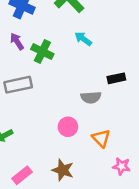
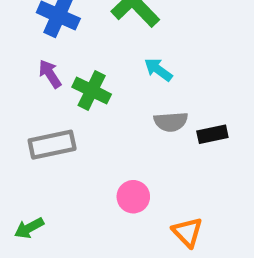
gray semicircle: (91, 97) -> (171, 122), moved
pink circle: (68, 127) -> (133, 197), moved

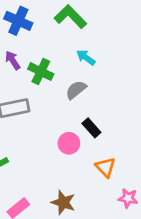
gray semicircle: (171, 122) -> (76, 90), moved, turned 145
black rectangle: (212, 134) -> (91, 128), moved, turned 60

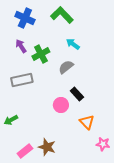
green cross: (41, 72) -> (41, 54), turned 36
brown star: (63, 202) -> (47, 147), moved

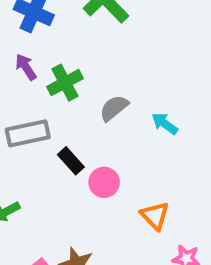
cyan arrow: (73, 44) -> (165, 124), moved
black rectangle: (77, 94) -> (71, 161), moved

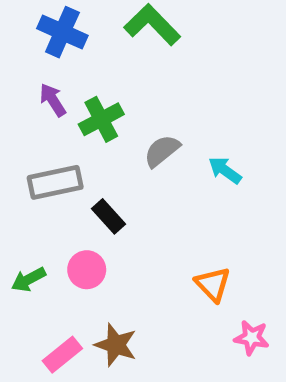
pink circle: (104, 182) -> (87, 270), moved

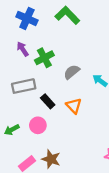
orange triangle: (213, 284) -> (74, 106), moved

